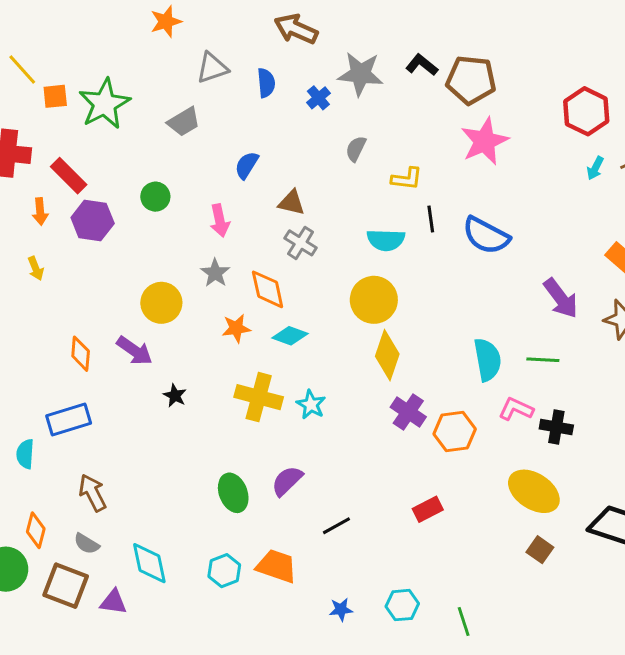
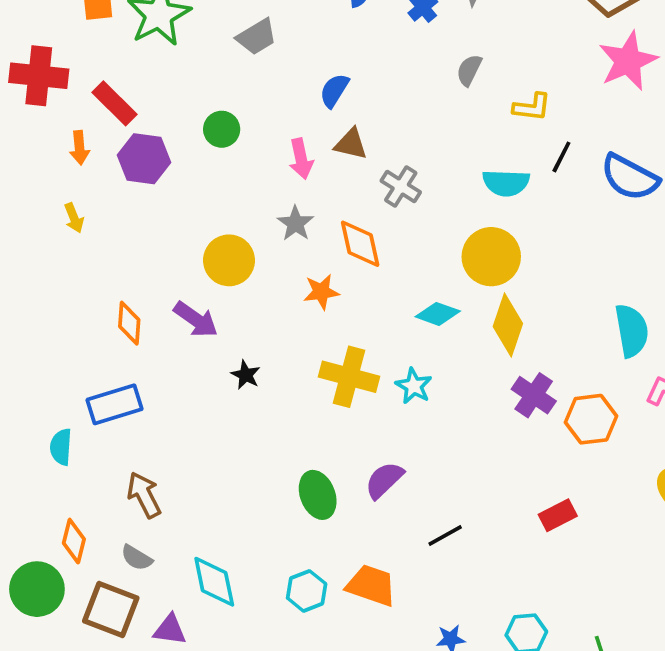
brown triangle: (292, 203) -> (351, 144), moved
black line: (431, 219) -> (561, 157), turned 35
cyan diamond: (290, 336) -> (438, 314), moved

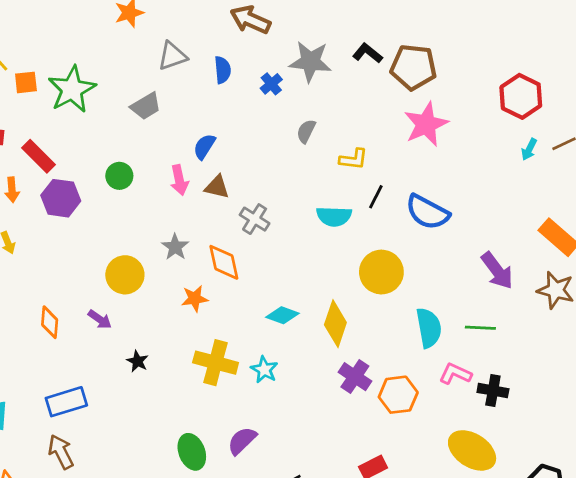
pink arrow: (301, 159) -> (179, 180), moved
yellow circle: (491, 257) -> (381, 272), moved
purple arrow: (196, 319) -> (100, 319), size x0.7
blue rectangle: (115, 404) -> (66, 402), moved

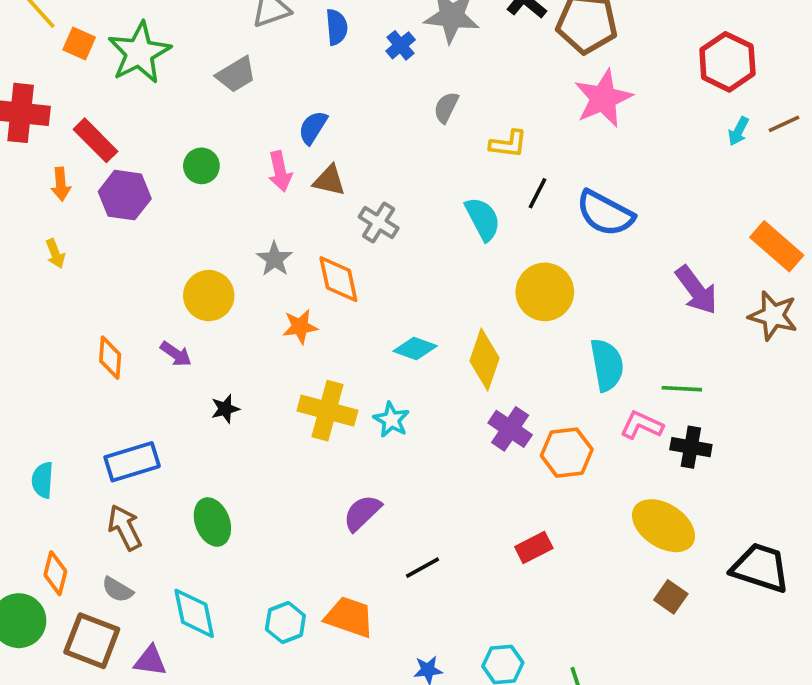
orange square: (26, 82) -> (79, 44), turned 30
cyan semicircle: (334, 216) -> (483, 219), turned -120
green line: (480, 328) -> (682, 389), moved
black star: (137, 361) -> (225, 409), turned 30
green ellipse: (192, 452) -> (212, 522), moved

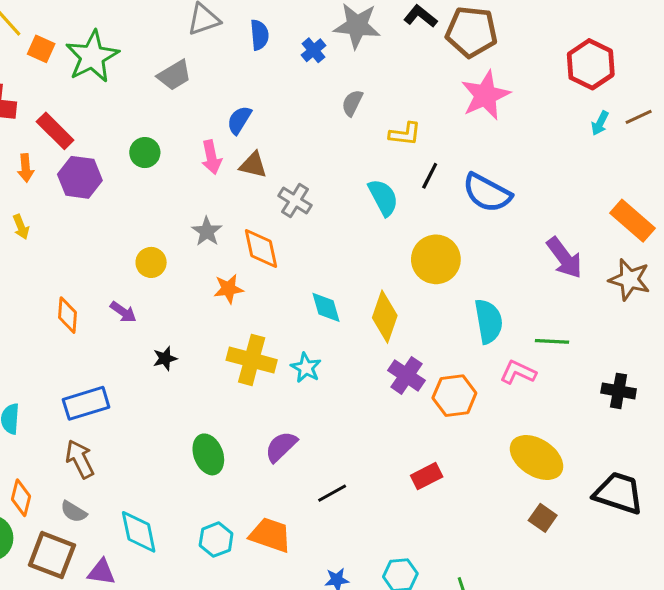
yellow circle: (209, 296) -> (151, 262), size x0.7
cyan diamond: (415, 349) -> (326, 307), turned 54
black cross: (691, 447) -> (619, 391), moved
green ellipse: (212, 522) -> (208, 454), moved

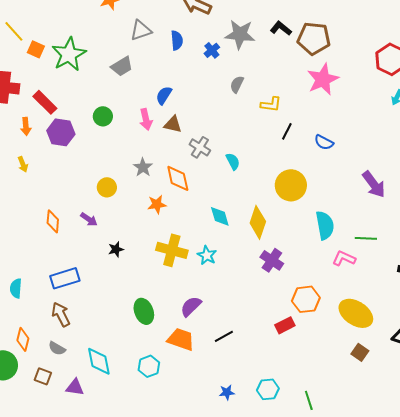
blue semicircle: (487, 193) -> (324, 142), size x0.6
cyan semicircle: (383, 197) -> (233, 161), moved, size x0.7
orange hexagon: (454, 396) -> (306, 299), moved
orange trapezoid: (270, 535) -> (181, 339), moved
brown square: (52, 555) -> (43, 376), size x0.6

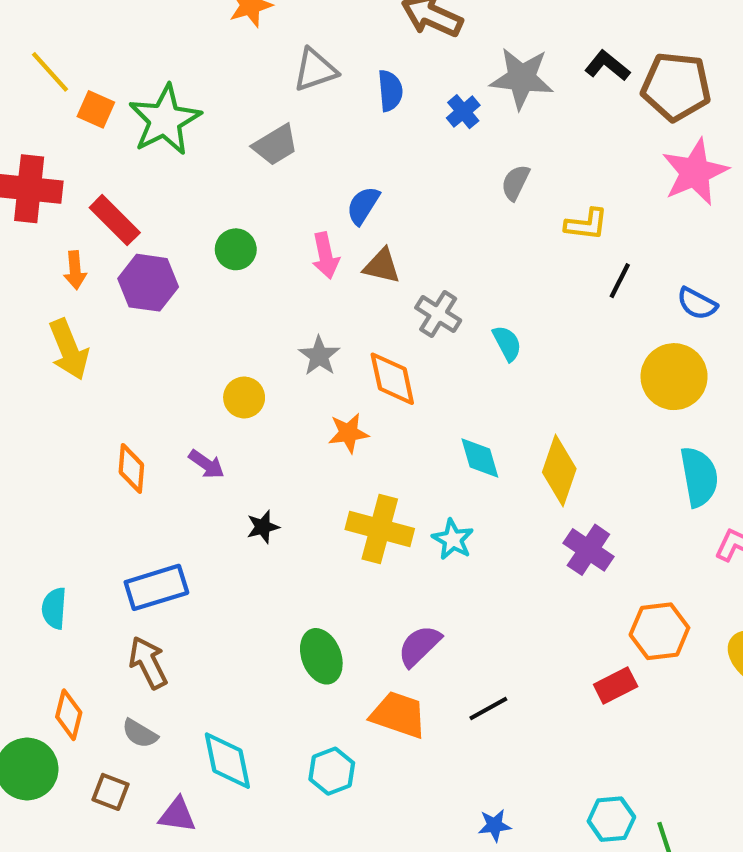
yellow arrow: (23, 164) -> (69, 349), size x1.8
yellow circle: (291, 185) -> (674, 377), moved
cyan hexagon: (268, 389) -> (611, 819), moved

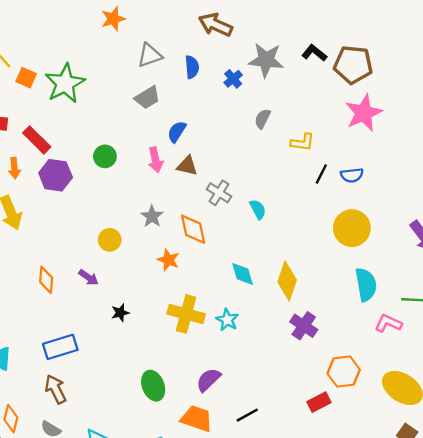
gray trapezoid: (275, 145) -> (147, 98), moved
blue semicircle: (697, 304) -> (352, 175), moved, turned -35
orange star: (348, 433) -> (168, 260), turned 30

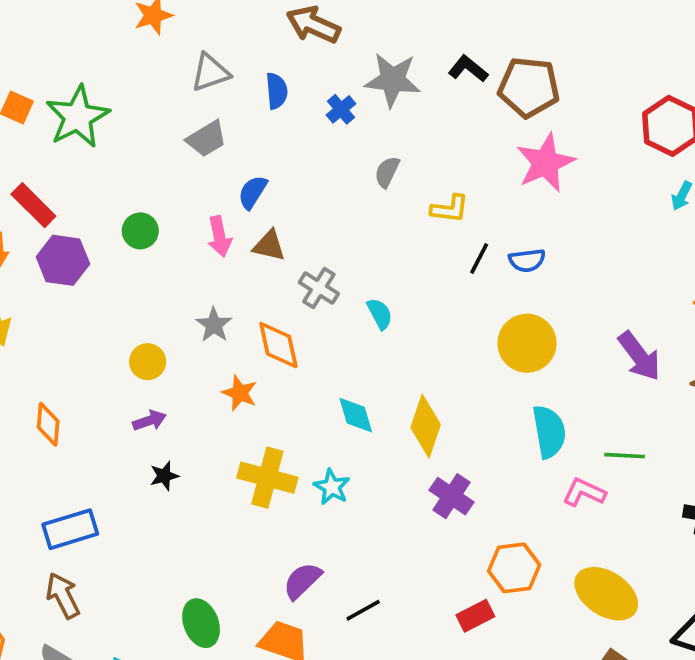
purple arrow: (88, 277) -> (149, 421), moved, turned -54
green ellipse: (153, 386) -> (201, 623), moved
black line: (247, 415) -> (363, 610), moved

